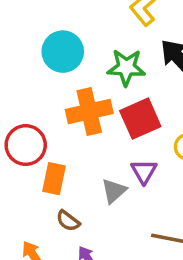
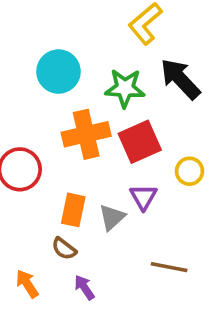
orange rectangle: (54, 179) -> (73, 210), moved

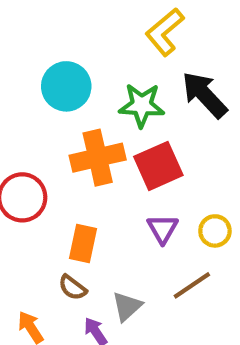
yellow circle: (189, 171) -> (215, 231), moved
gray triangle: (112, 217) -> (127, 306), moved
brown line: (169, 267) -> (192, 285), moved, turned -45

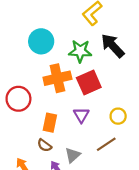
purple triangle: (163, 229) -> (81, 115), moved

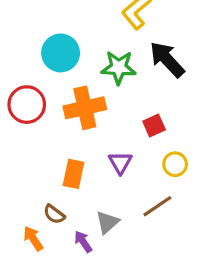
red square: (89, 83) -> (154, 126), moved, size x0.6
red circle: (18, 99) -> (27, 105), moved
brown semicircle: (44, 145) -> (54, 214), moved

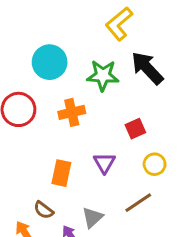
orange cross: (85, 108) -> (72, 112), size x0.7

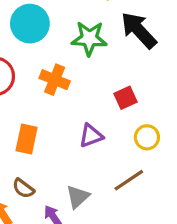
orange cross: (72, 112) -> (55, 80), turned 35
purple triangle: (104, 163) -> (91, 136), turned 40
orange rectangle: (61, 173) -> (27, 139), moved

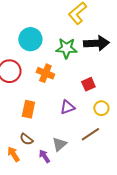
black arrow: (139, 30) -> (96, 43), turned 130

